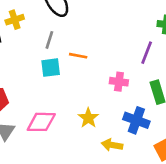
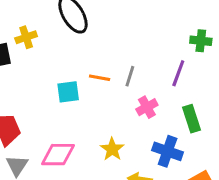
gray line: (49, 40) -> (130, 76), moved
pink cross: (119, 82) -> (147, 107), turned -36

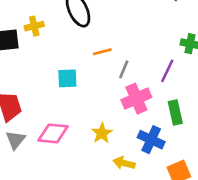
orange line: (100, 78) -> (102, 52), moved, turned -30
pink cross: (147, 107) -> (136, 99), size x1.5

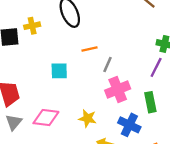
purple line: (167, 71) -> (156, 67), moved
yellow star: (102, 133) -> (88, 118), turned -30

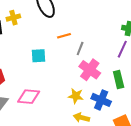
pink cross: (118, 90) -> (90, 70), turned -30
yellow star: (88, 118) -> (76, 96), moved

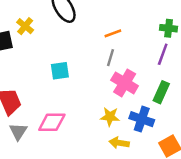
yellow cross: (13, 18) -> (25, 26), turned -32
orange line: (64, 36) -> (113, 33), moved
green rectangle: (119, 80) -> (161, 92), turned 42

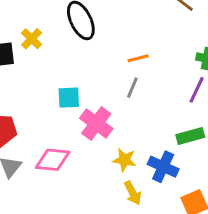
pink cross: (125, 83) -> (96, 123), moved
green rectangle: (161, 92) -> (190, 136), turned 45
yellow arrow: (119, 143) -> (133, 193), turned -132

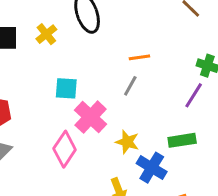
yellow cross: (32, 39) -> (46, 34), moved
pink diamond: (53, 160) -> (65, 149), moved, turned -68
yellow star: (125, 160) -> (127, 142), moved

